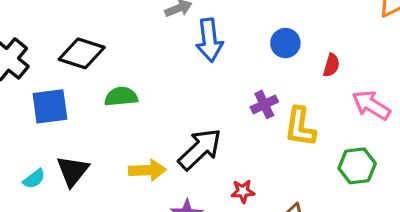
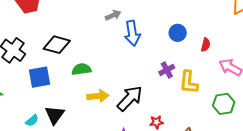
yellow arrow: (147, 170) -> (98, 96), moved

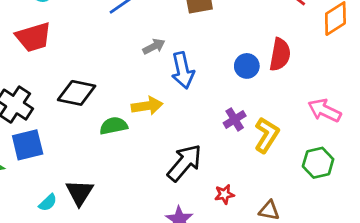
red semicircle: (206, 45) -> (280, 55), moved, size x1.6
blue square: (39, 77) -> (28, 145), moved
yellow L-shape: (189, 82) -> (267, 135), turned -150
yellow arrow: (98, 96) -> (147, 106), moved

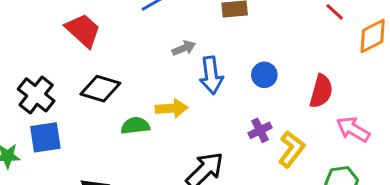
red trapezoid: (33, 37) -> (83, 30), moved, turned -126
red semicircle: (280, 55) -> (321, 91), moved
blue circle: (247, 66) -> (264, 75), moved

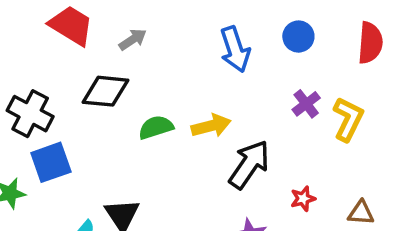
gray arrow: (184, 48) -> (133, 40), moved
yellow arrow: (171, 108) -> (211, 126), moved

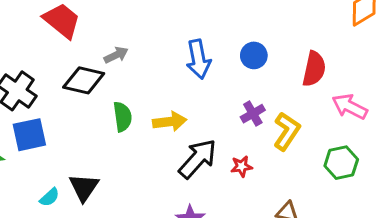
gray arrow: (133, 40) -> (116, 55), moved
green semicircle: (156, 127) -> (122, 117), turned 92
red star: (303, 199) -> (241, 166), moved

